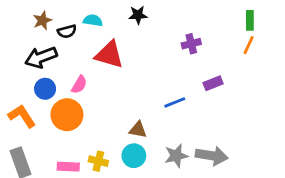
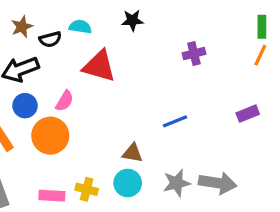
purple rectangle: (213, 83) -> (248, 114), moved

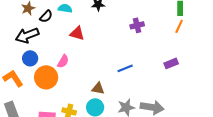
black semicircle: (50, 39) -> (46, 16), turned -32
red triangle: (99, 66) -> (77, 33), size x0.7
pink semicircle: (65, 101) -> (63, 61), moved

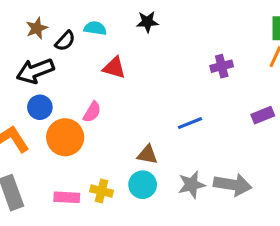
purple cross: (137, 25) -> (222, 66), moved

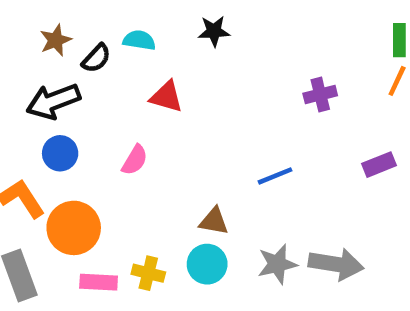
orange circle: (65, 137) -> (74, 228), moved

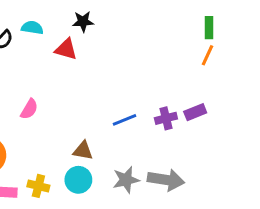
purple cross: (320, 94) -> (166, 118), moved
red triangle: (166, 97) -> (66, 49), moved

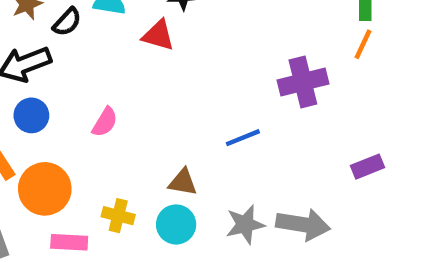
purple rectangle: (195, 112) -> (368, 167), moved
purple cross: (166, 118) -> (303, 82), moved, size x1.5
yellow cross: (38, 186) -> (118, 216), moved

